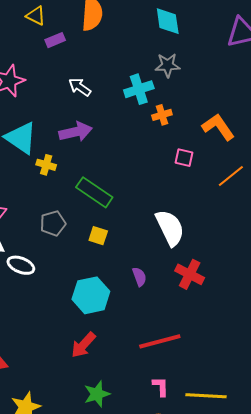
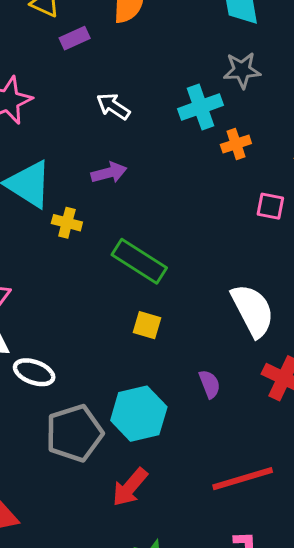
purple arrow: (76, 132) -> (109, 173), size x0.7
gray pentagon: (53, 223) -> (74, 433), moved, size x1.5

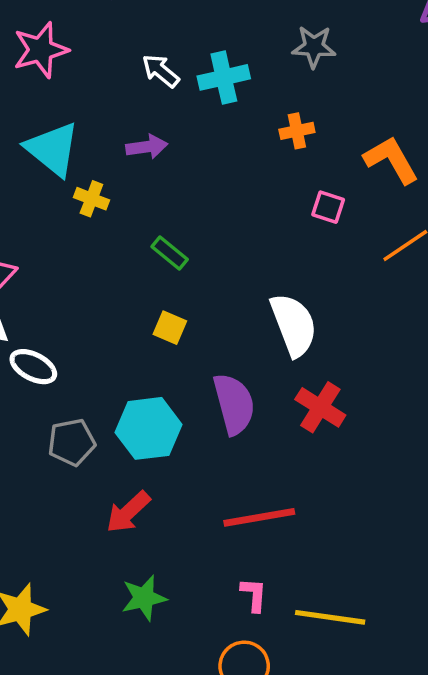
cyan cross: (201, 107) -> (224, 77), moved
green rectangle: (139, 261) -> (170, 253), size x0.6
purple semicircle: (210, 384) -> (234, 404), size x1.8
gray pentagon: (74, 433) -> (72, 442), size x0.7

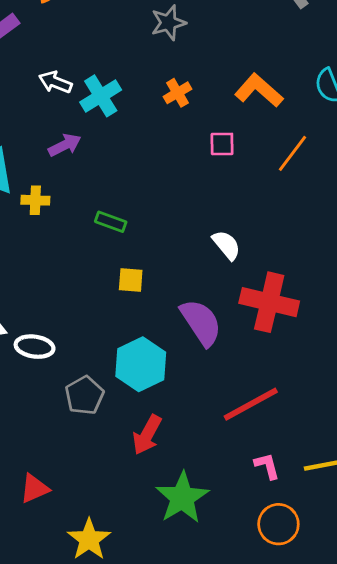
cyan cross: (224, 77) -> (101, 96), moved
white semicircle: (294, 325) -> (226, 245), size x0.6
red cross: (320, 407) -> (269, 302), size x1.4
green star: (144, 598) -> (182, 498), size x1.4

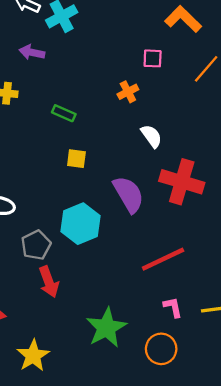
orange cross: (178, 93) -> (128, 92), moved
purple arrow: (65, 145) -> (32, 52), turned -145
red arrow: (147, 435) -> (49, 282), moved, turned -52
orange circle: (278, 524) -> (161, 349), moved

